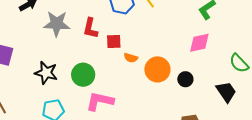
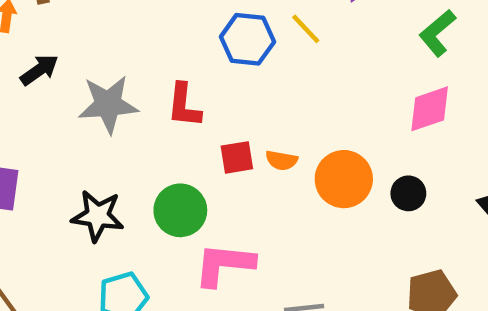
red square: (114, 41) -> (237, 157), moved

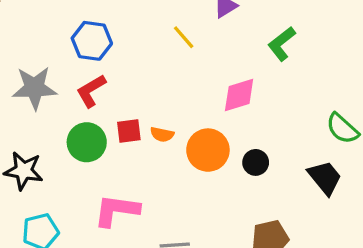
blue hexagon: (247, 39) -> (92, 41), moved
red L-shape: (184, 105) -> (91, 91), turned 52
pink diamond: (430, 109) -> (239, 95), moved
green circle: (180, 210) -> (87, 142), moved

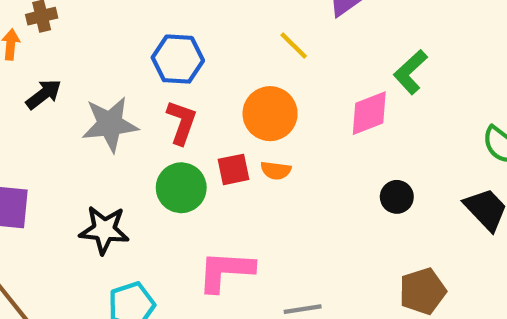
green L-shape: (282, 44) -> (410, 72), moved
red L-shape: (91, 91) -> (182, 122), turned 144
orange circle: (208, 150) -> (270, 114), moved

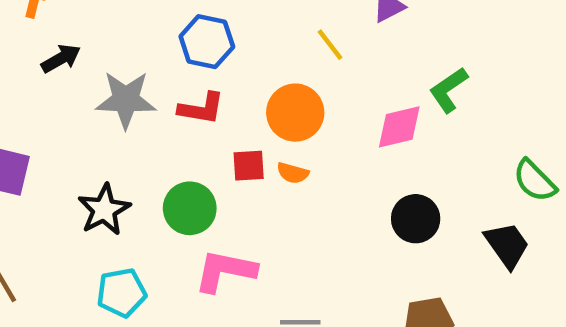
red L-shape: (182, 122) -> (201, 108), turned 72
green circle: (181, 188) -> (190, 208), moved
black circle: (397, 197) -> (416, 219), size x1.4
black star: (104, 230) -> (104, 210), turned 30

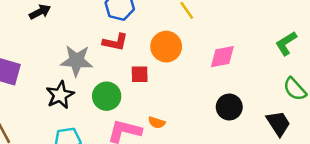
green L-shape: (449, 90) -> (286, 43), moved
gray star: (126, 100) -> (77, 61), moved
orange semicircle: (293, 173) -> (157, 123), moved

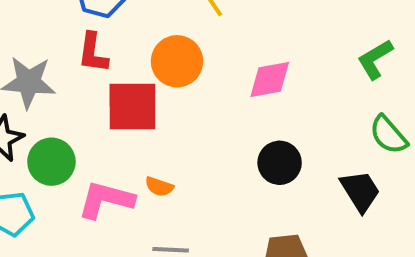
red L-shape: (115, 42) -> (93, 53), turned 85
red square: (140, 74) -> (132, 107), size x1.8
green circle: (107, 96) -> (51, 162), moved

